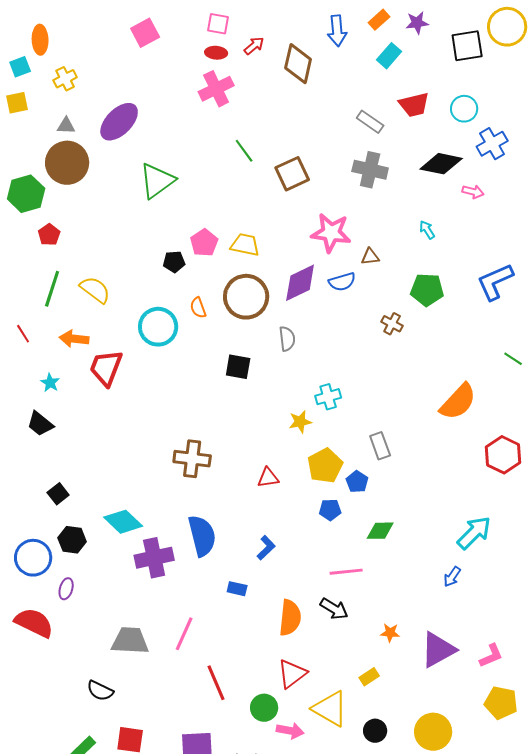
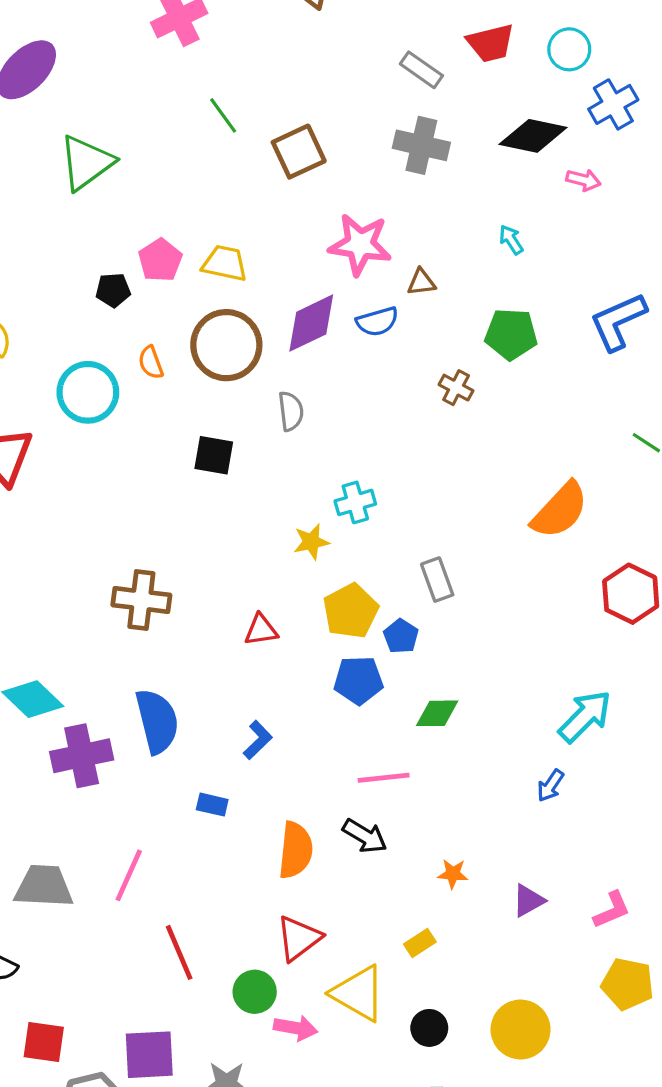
blue pentagon: (330, 510) -> (358, 680), size x1.4
purple triangle: (438, 650) -> (528, 900), size x0.6

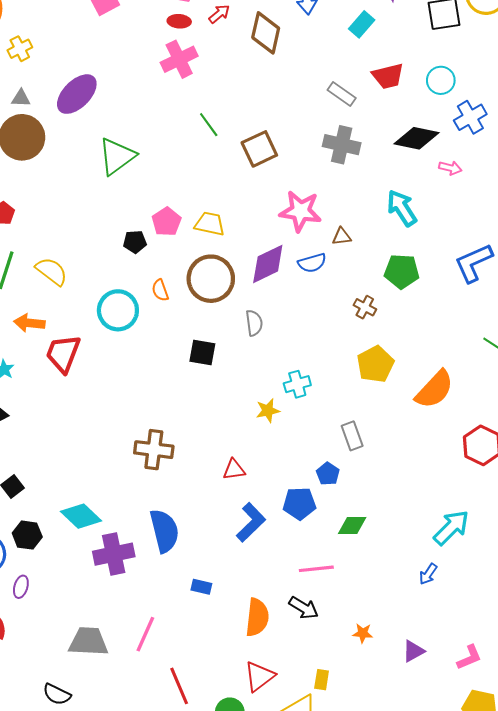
cyan arrow: (511, 240) -> (402, 208), size x1.8
yellow pentagon: (351, 611) -> (375, 364), moved
blue L-shape: (258, 740) -> (251, 522), moved, size x1.5
yellow rectangle: (420, 943) -> (322, 680), moved, turned -48

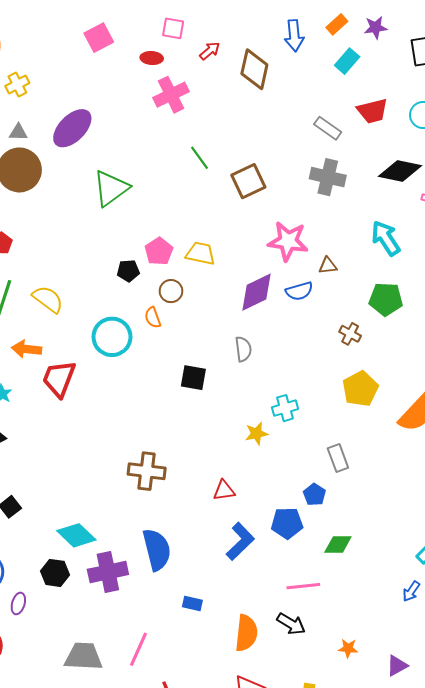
red ellipse: (179, 21) -> (152, 58), moved
brown circle: (211, 279) -> (171, 291), moved, size x0.5
black hexagon: (27, 535) -> (55, 573), moved

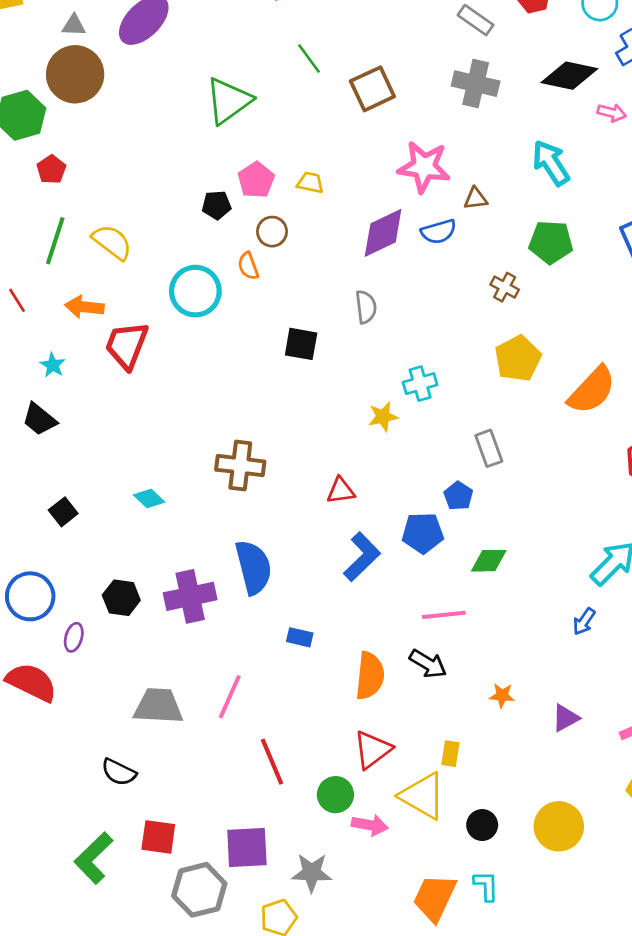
green triangle: (111, 188) -> (228, 101), moved
yellow trapezoid: (201, 253) -> (310, 183), size x0.7
cyan diamond: (76, 535) -> (149, 499), moved, size x0.6

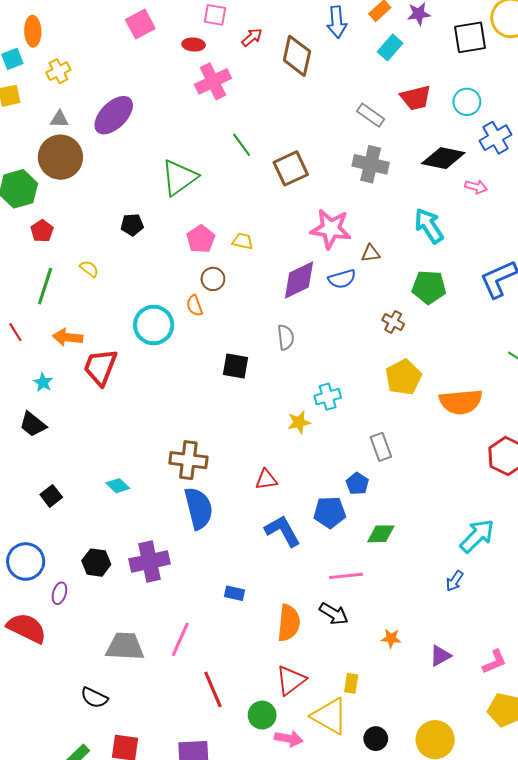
black pentagon: (217, 205) -> (132, 225), moved
yellow semicircle: (112, 242) -> (89, 269), moved, size x0.6
orange semicircle: (592, 390) -> (461, 402), turned 42
blue L-shape: (362, 557) -> (283, 531), turned -75
blue semicircle: (254, 567) -> (199, 508), moved

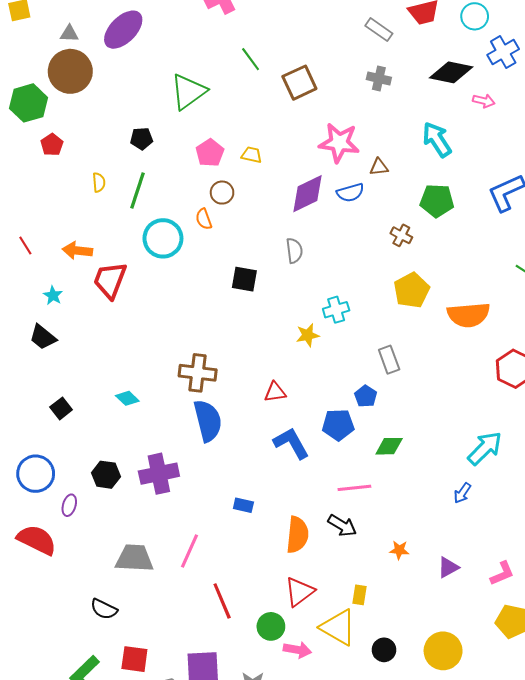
gray cross: (371, 164) -> (379, 78), size x0.7
yellow semicircle: (89, 269) -> (99, 182), turned 48
green line: (45, 286) -> (137, 191), moved

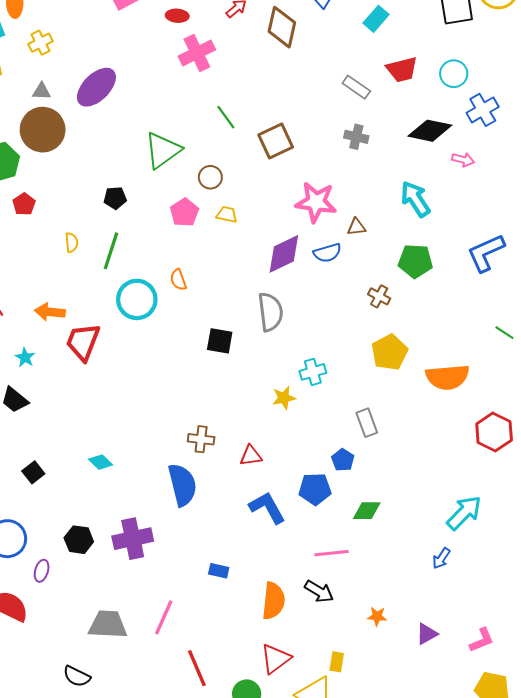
brown circle: (222, 193) -> (210, 177), moved
gray semicircle: (294, 251) -> (270, 312), size x1.5
brown cross: (198, 373) -> (201, 439), moved, size x0.7

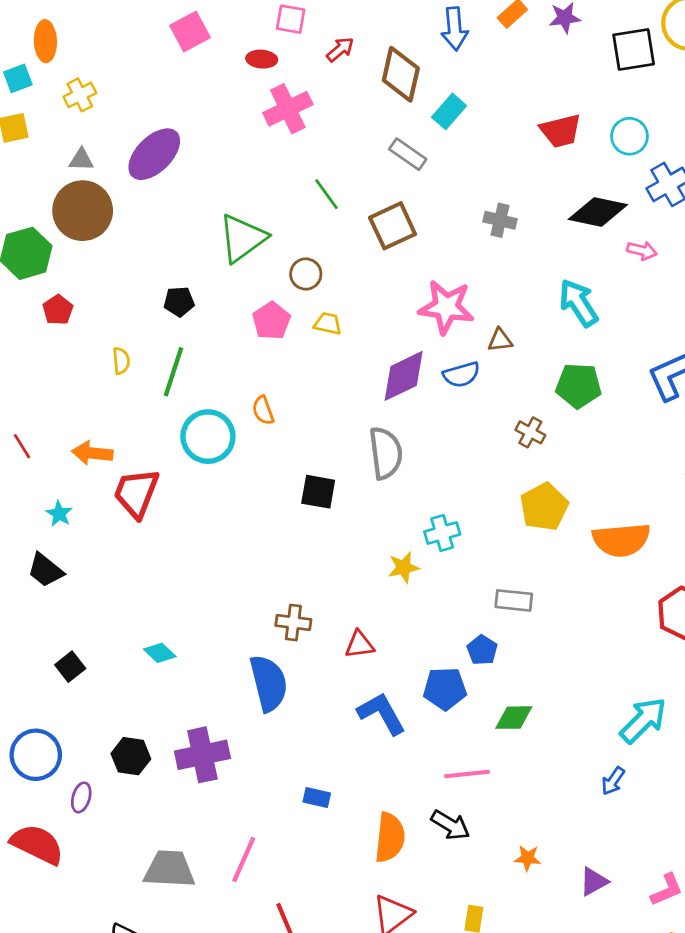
cyan rectangle: (376, 19) -> (449, 111), moved
gray rectangle: (356, 87) -> (408, 154), moved
gray rectangle: (367, 423) -> (514, 600), turned -64

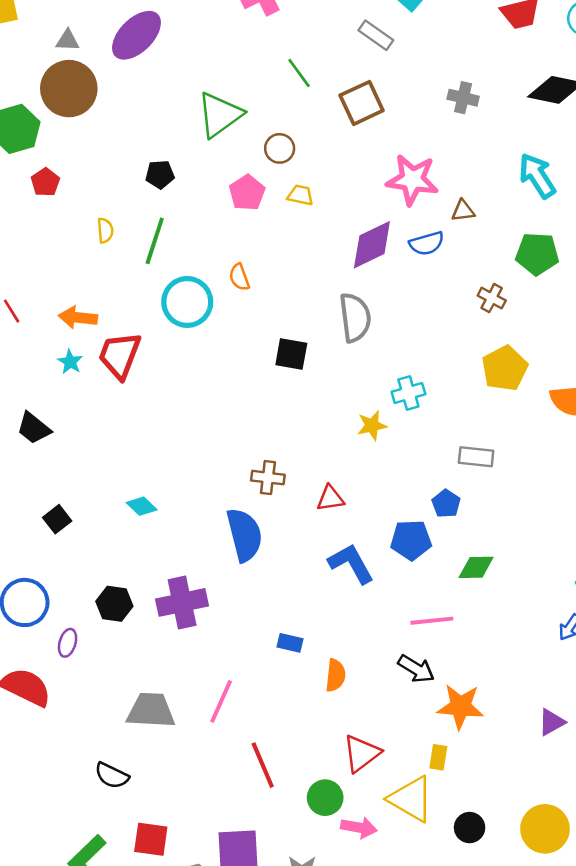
cyan star: (59, 514) -> (70, 362), moved
orange semicircle: (390, 837) -> (336, 675), moved, size x0.7
orange star: (528, 858) -> (460, 707), moved, size x1.8

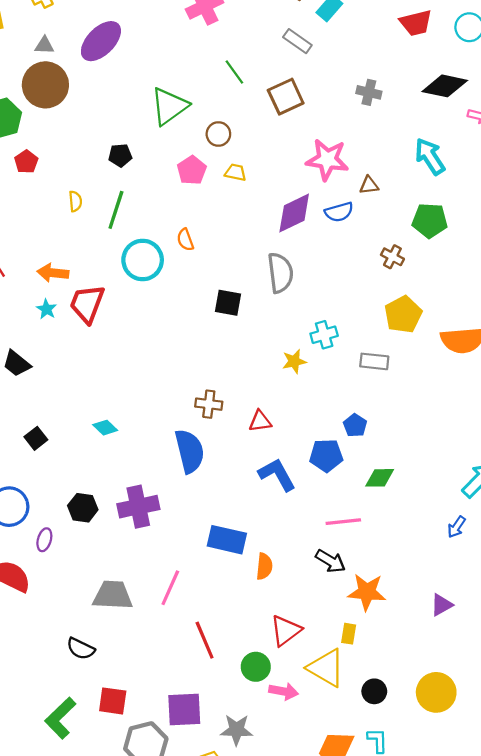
gray rectangle: (476, 457) -> (374, 361), moved
blue rectangle: (290, 643) -> (227, 540), size x1.8

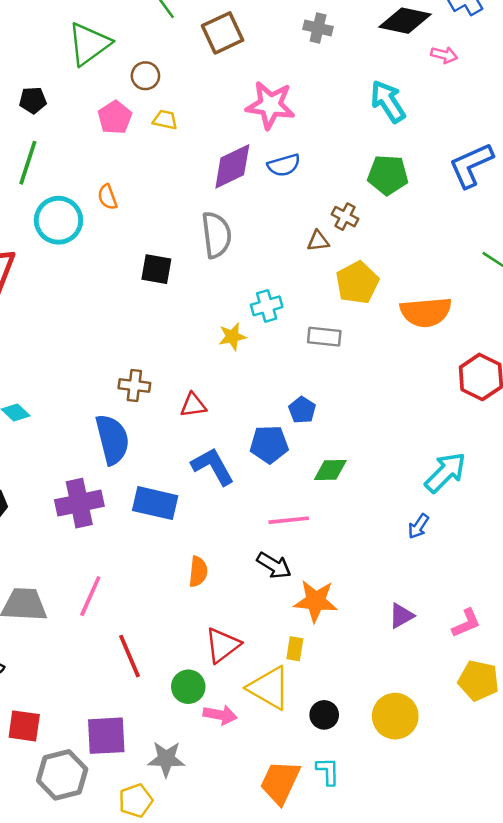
brown triangle: (369, 185) -> (318, 241), moved
purple cross: (138, 507) -> (79, 503), moved
blue rectangle: (227, 540) -> (155, 503), moved

